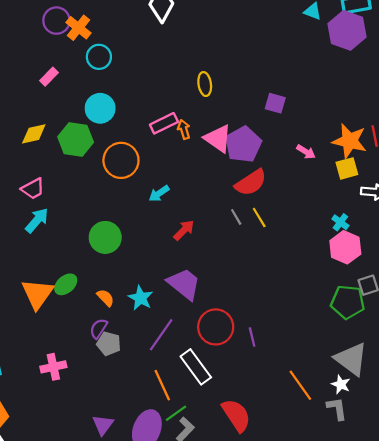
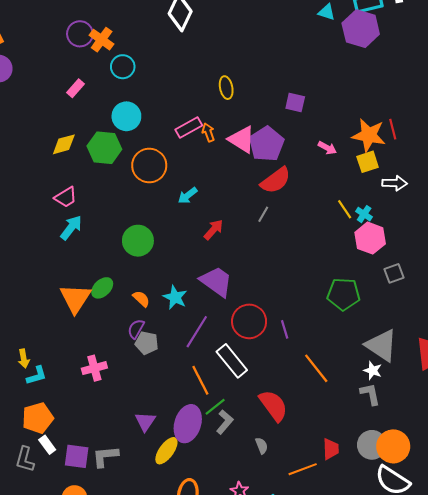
gray line: (236, 217) -> (263, 214), turned 63
yellow line: (259, 218) -> (345, 209), moved
green pentagon: (348, 302) -> (344, 294), moved
orange line: (300, 385) -> (316, 368), moved

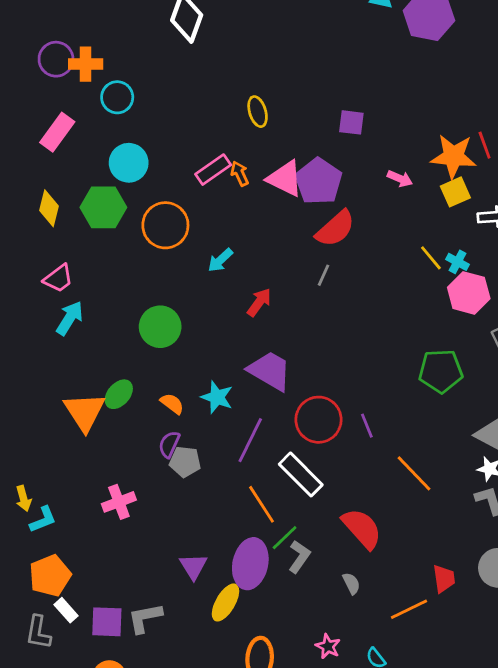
orange cross: (102, 40) -> (86, 64), turned -30
pink rectangle: (76, 88) -> (57, 132), size x1.5
yellow diamond: (64, 144) -> (49, 208), turned -55

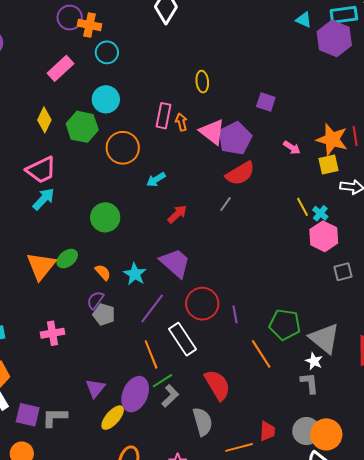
pink rectangle: (213, 170) -> (163, 116), turned -55
pink trapezoid: (58, 278) -> (41, 170), size x1.4
green pentagon: (441, 371) -> (285, 324), moved
gray semicircle: (351, 583) -> (203, 422), size x1.8

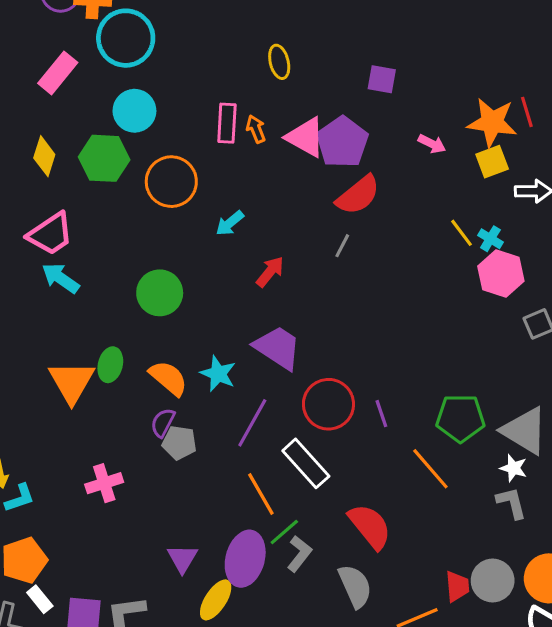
cyan circle: (107, 52) -> (126, 38), size x1.6
cyan arrow: (44, 199) -> (61, 278), turned -90
green ellipse: (67, 259) -> (110, 365), turned -30
orange semicircle: (103, 272) -> (168, 378), size x1.5
gray circle: (306, 431) -> (493, 581), moved

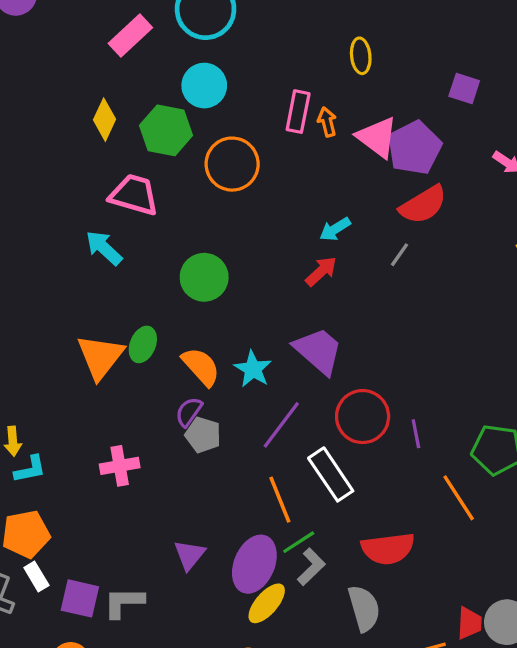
cyan arrow: (230, 223) -> (335, 229), moved
pink trapezoid: (51, 234) -> (134, 195), moved, turned -138
red semicircle: (370, 526) -> (388, 549), turned 114
yellow ellipse: (216, 600) -> (267, 603), moved

